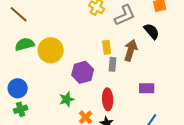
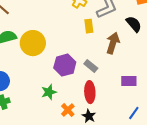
yellow rectangle: (107, 47) -> (89, 26), moved
gray rectangle: (113, 64) -> (91, 66), moved, turned -56

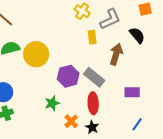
gray rectangle: (91, 66) -> (94, 77), size x1.5

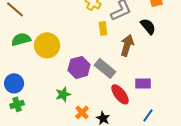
red ellipse: (93, 103) -> (120, 94), moved, turned -35

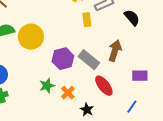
brown arrow: (127, 45) -> (115, 51), moved
purple rectangle: (143, 83) -> (140, 76), moved
orange cross: (82, 112) -> (68, 93), moved

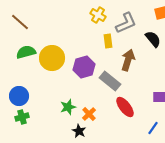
brown arrow: (115, 51) -> (128, 60), moved
purple hexagon: (63, 59) -> (84, 67), moved
black star: (87, 110) -> (79, 131), moved

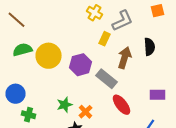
black semicircle: (153, 39) -> (150, 47), moved, turned 36
yellow rectangle: (108, 41) -> (104, 39), turned 32
green cross: (22, 117) -> (28, 115), moved, turned 32

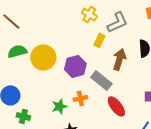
orange cross: (86, 112) -> (80, 98), moved, turned 32

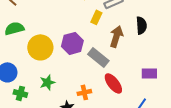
yellow circle: (43, 57) -> (40, 47), moved
orange cross: (80, 98) -> (84, 92), moved
green star: (59, 106) -> (47, 82), moved

